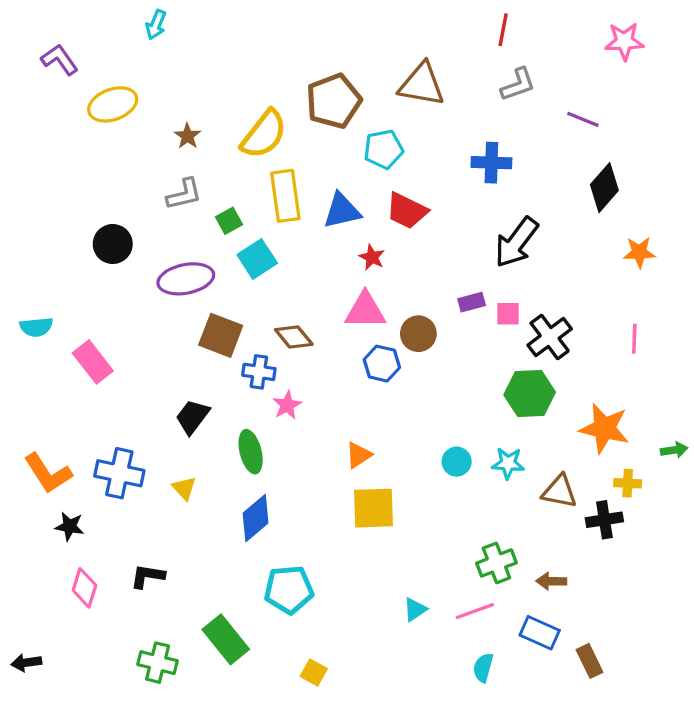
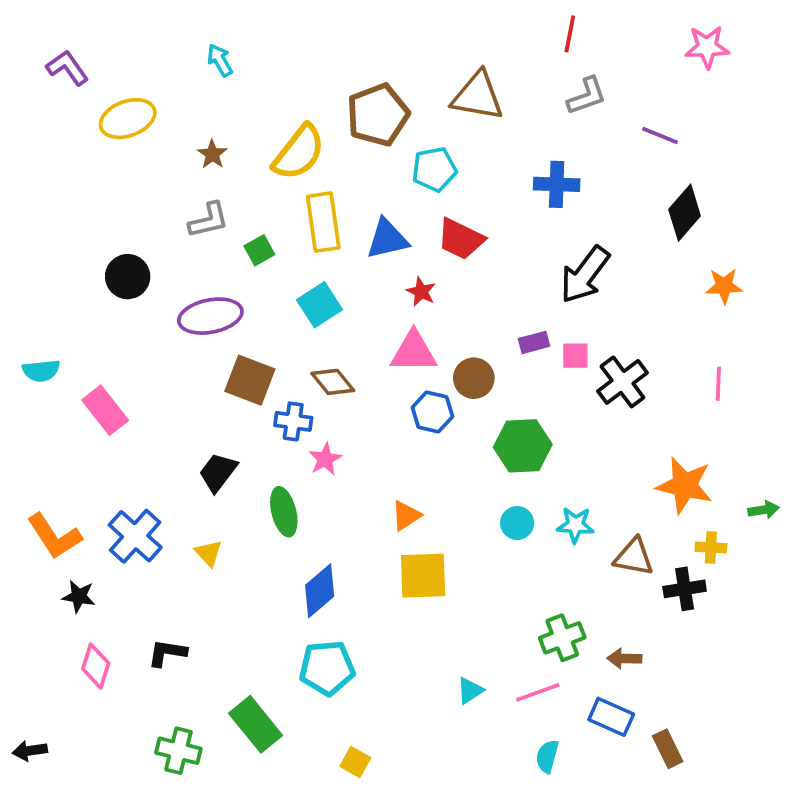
cyan arrow: (156, 25) -> (220, 60), moved, turned 128
cyan square: (257, 259) -> (320, 305), moved
green hexagon: (530, 393) -> (523, 446), moved
blue cross: (119, 473) -> (135, 536), turned 30
blue diamond: (256, 518) -> (320, 591), moved

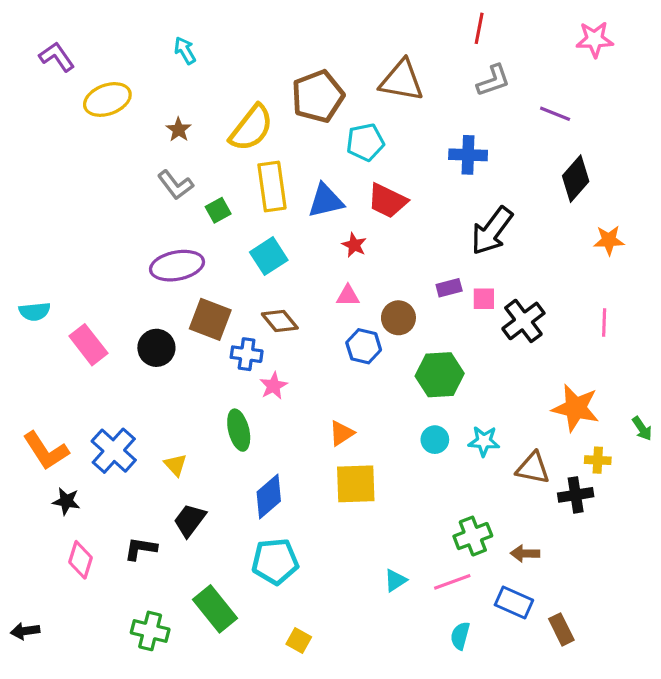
gray L-shape: (209, 220) -> (175, 185), turned 66
black circle: (128, 277) -> (156, 348), moved
pink triangle: (414, 352) -> (348, 296), size x0.6
black trapezoid: (218, 472) -> (190, 520), moved
green arrow: (764, 510) -> (642, 429), turned 65

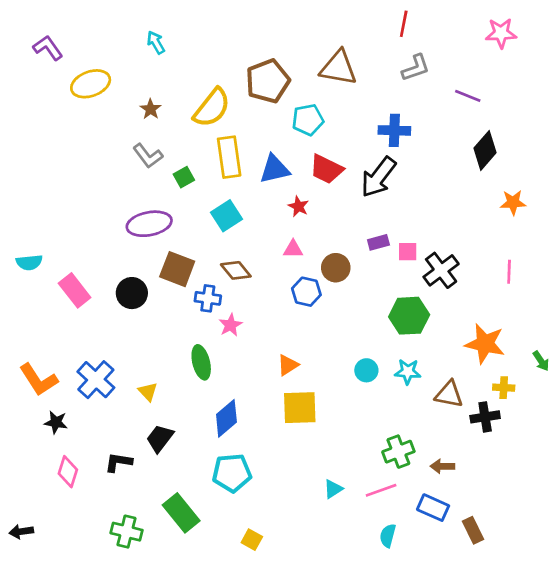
black arrow: (492, 231) -> (378, 177), moved
green hexagon: (440, 375) -> (409, 316), moved

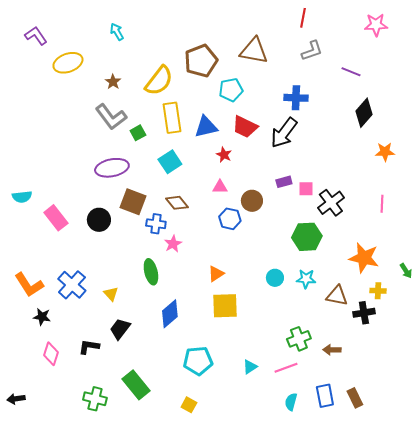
gray L-shape: (148, 156) -> (111, 117), size x1.4
cyan pentagon: (232, 473) -> (198, 361), moved
blue rectangle: (433, 508) -> (325, 396), moved, turned 55

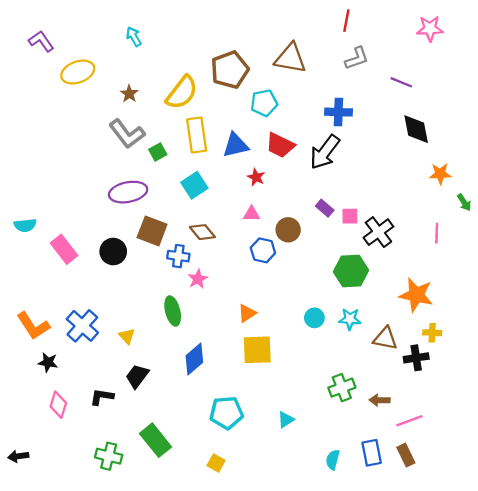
black diamond: (364, 113) -> (416, 129), turned -52
purple rectangle: (284, 182) -> (325, 208), turned 56
green arrow: (406, 271) -> (464, 202), moved
pink line: (286, 368) -> (409, 421), moved

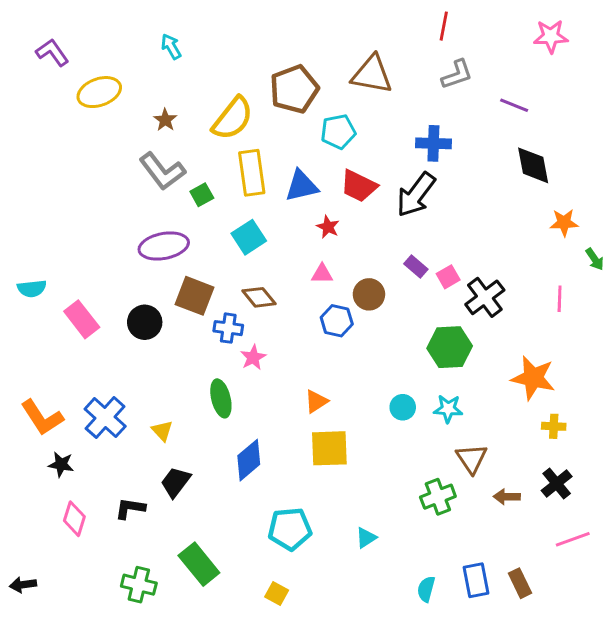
pink square: (350, 216) -> (448, 277), turned -30
brown triangle: (385, 338) -> (472, 459), moved, turned 45
black cross: (416, 358) -> (557, 483), moved, turned -30
brown arrow: (380, 400) -> (507, 497), moved
pink line: (409, 421) -> (573, 539), moved

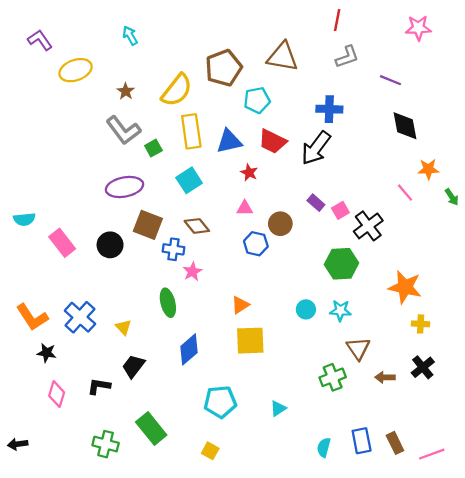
pink line: (560, 299) -> (405, 193), moved, turned -42
pink line: (573, 539) -> (432, 454), moved

